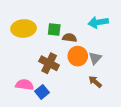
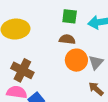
green square: (54, 30) -> (70, 16), moved
brown cross: (49, 63) -> (22, 70), moved

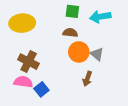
gray triangle: (96, 62) -> (97, 54), turned -32
brown arrow: (96, 89) -> (87, 79), moved, turned -112

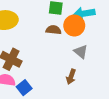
orange circle: (79, 52) -> (74, 26), moved

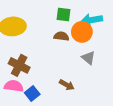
brown arrow: (71, 77) -> (67, 85), moved, turned -80

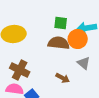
brown semicircle: (61, 36) -> (59, 43), size x1.5
brown arrow: (67, 85) -> (63, 78), moved

